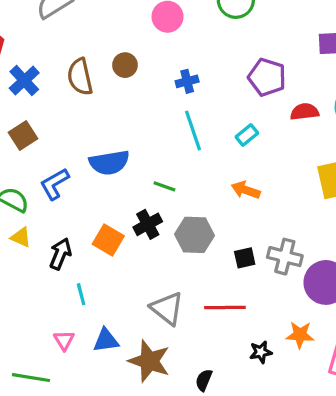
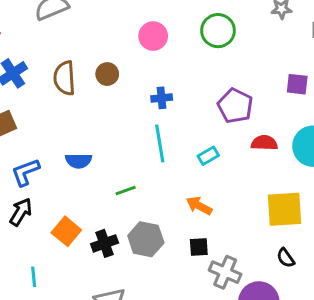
blue semicircle: (109, 163) -> (79, 161), size x0.7
green line: (164, 186) -> (126, 191), turned -48
black cross: (148, 224) -> (105, 243), moved
black arrow: (60, 254) -> (21, 212), moved
black square: (245, 258) -> (199, 247), moved

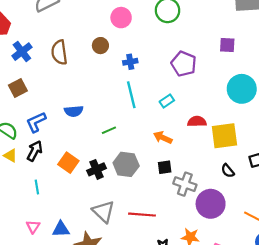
brown circle: (107, 74) -> (100, 46), moved
red semicircle: (264, 143) -> (197, 122), moved
cyan line: (34, 277) -> (37, 187), moved

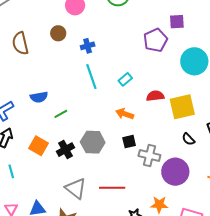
purple pentagon: (184, 64) -> (155, 40), moved, turned 30
green line: (109, 130) -> (61, 114), moved

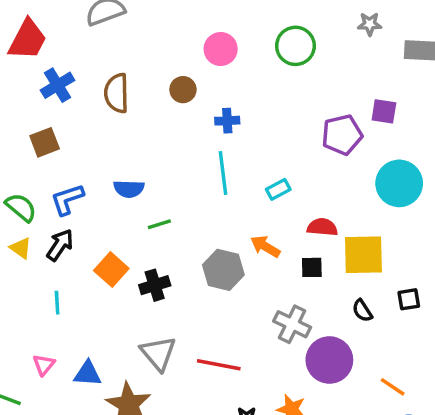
gray hexagon: (93, 142) -> (223, 270), moved
black square: (129, 142) -> (312, 267), moved

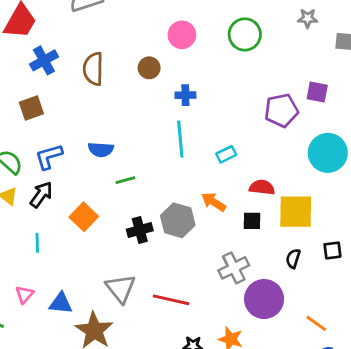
black cross: (155, 285) -> (140, 230), moved
black semicircle: (362, 311) -> (293, 259), turned 48
gray cross: (292, 324) -> (234, 268), turned 36

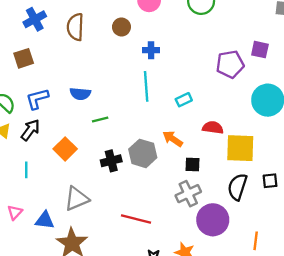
black square: (252, 221) -> (192, 164), moved
black semicircle: (293, 259) -> (237, 187), size x1.6
gray triangle: (121, 288) -> (77, 199), moved, turned 44
orange line: (316, 323) -> (256, 241), turned 60

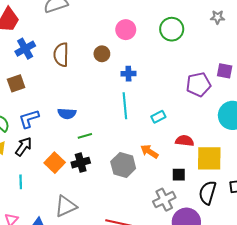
black cross: (111, 161) -> (81, 163), moved
black square: (192, 164) -> (179, 175), moved

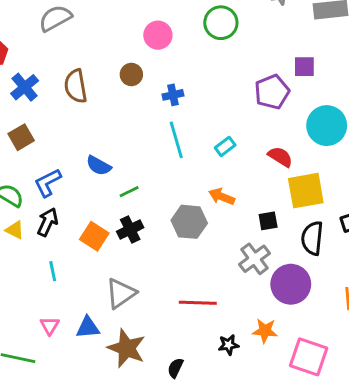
blue semicircle: (67, 114) -> (99, 166), turned 36
red semicircle: (185, 141) -> (280, 157), moved, turned 36

